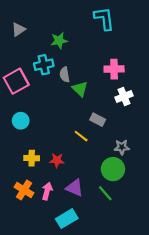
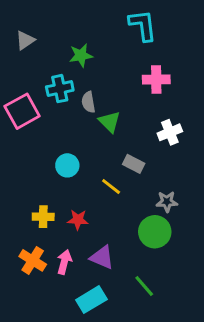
pink cross: (114, 69) -> (156, 80), moved
cyan circle: (21, 121) -> (67, 165), moved
green line: (105, 193) -> (144, 286), moved

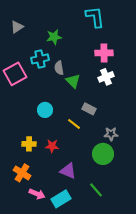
white cross: (170, 132) -> (106, 77), moved
pink arrow: (64, 262) -> (37, 194), moved, turned 98

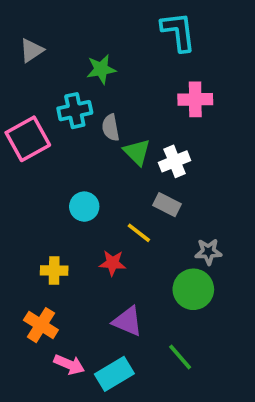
white cross: (106, 77) -> (175, 161), moved
red star: (52, 146) -> (112, 263), moved

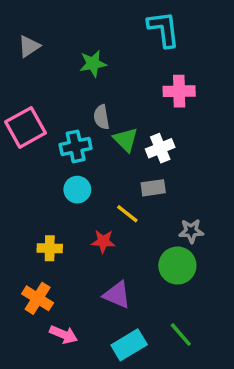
cyan cross: (75, 111) -> (76, 146), moved
gray rectangle: (167, 205) -> (153, 188), turned -35
green line: (180, 357) -> (181, 335), moved
cyan rectangle: (114, 374) -> (129, 345), moved

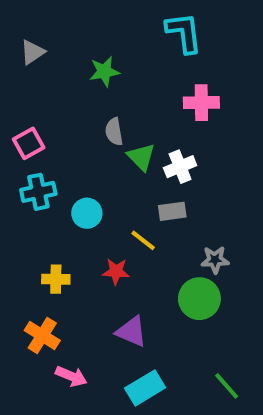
pink square: (26, 127) -> (29, 143), size x0.7
cyan cross: (76, 146) -> (38, 192), moved
green line: (181, 335) -> (227, 386), moved

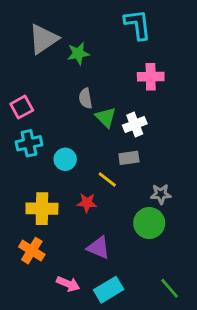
gray triangle: (33, 52) -> (43, 39), moved, size x1.6
yellow cross: (56, 279) -> (42, 209), size x1.5
pink arrow: (71, 376) -> (68, 284), moved

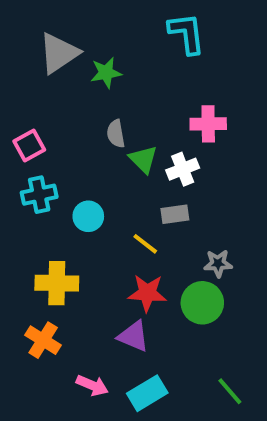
pink cross: (151, 77) -> (208, 124), moved
red star: (87, 203) -> (147, 293), moved, size x1.4

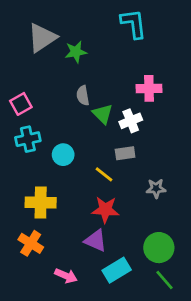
green circle: (202, 303) -> (159, 248), moved
cyan rectangle: (147, 393) -> (117, 270), moved

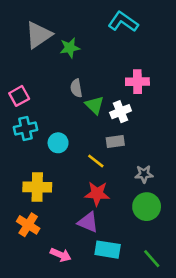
cyan L-shape: (134, 24) -> (123, 22), turned -48
green circle: (159, 248) -> (147, 207), moved
cyan rectangle: (117, 270) -> (108, 250), turned 40

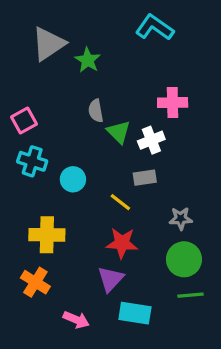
green star: (70, 48) -> (88, 60), turned -30
cyan cross: (26, 129) -> (32, 161), turned 30
purple triangle: (88, 222) -> (110, 279), turned 50
green line: (152, 259) -> (190, 295), moved, turned -54

